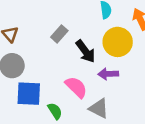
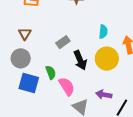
purple arrow: (108, 74) -> (104, 95), moved
green semicircle: (55, 111) -> (51, 72), moved

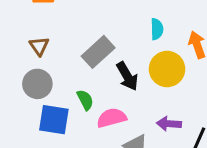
gray rectangle: (63, 42) -> (98, 52), size x1.5
pink semicircle: (67, 86) -> (112, 118), turned -66

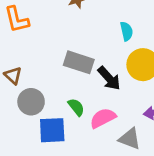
brown triangle: (39, 46) -> (13, 75), moved
gray rectangle: (98, 52) -> (79, 62), turned 72

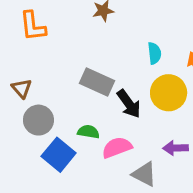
green semicircle: (76, 107) -> (88, 132), turned -48
blue square: (52, 130) -> (59, 155), turned 36

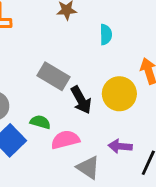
cyan semicircle: (154, 53) -> (106, 35), moved

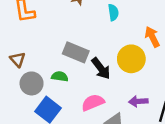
green semicircle: (40, 122) -> (60, 76), moved

